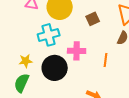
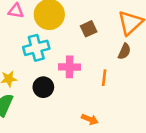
black circle: (55, 68) -> (43, 87), size x0.7

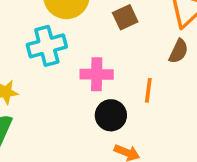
black circle: (43, 87) -> (111, 115), moved

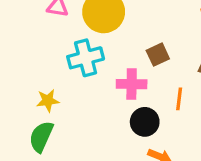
brown square: (125, 17) -> (158, 55), moved

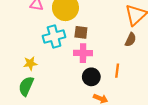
brown square: (158, 55) -> (81, 32), moved, turned 32
orange line: (179, 99) -> (117, 71), moved

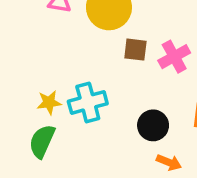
cyan cross: (54, 37) -> (88, 102), moved
pink cross: (83, 53) -> (174, 57), moved, turned -30

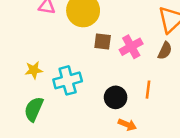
yellow star: (49, 102) -> (34, 70), moved

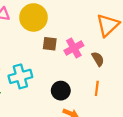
brown semicircle: (165, 51) -> (98, 59), moved, turned -56
orange line: (148, 90) -> (97, 88), moved

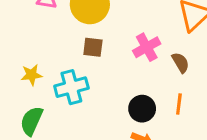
brown square: (50, 44) -> (93, 47), moved
black circle: (61, 91) -> (142, 109), moved

